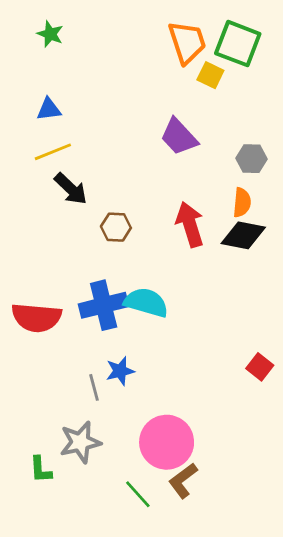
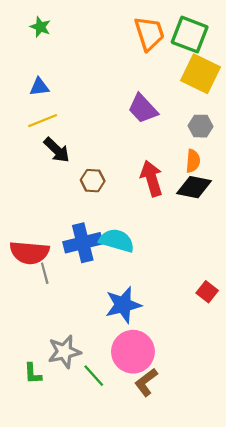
yellow square: (210, 75) -> (201, 74), moved, size x1.8
blue star: (120, 371) -> (123, 305), moved, size x1.6
gray line: (94, 387) -> (45, 273), moved
green line: (138, 494) -> (94, 376), moved

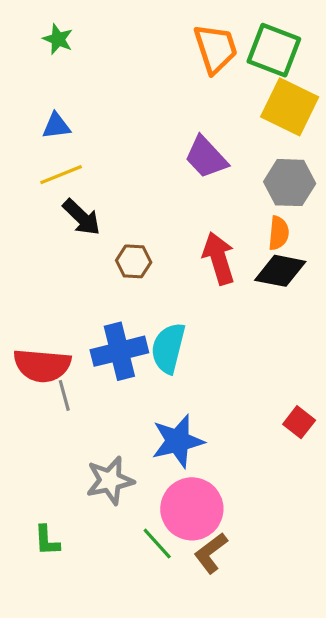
gray hexagon: (201, 126) -> (290, 183), size x1.4
cyan semicircle: (117, 241) -> (168, 348), turned -92
gray star: (64, 352) -> (110, 481), moved
green line: (94, 376) -> (157, 544), moved

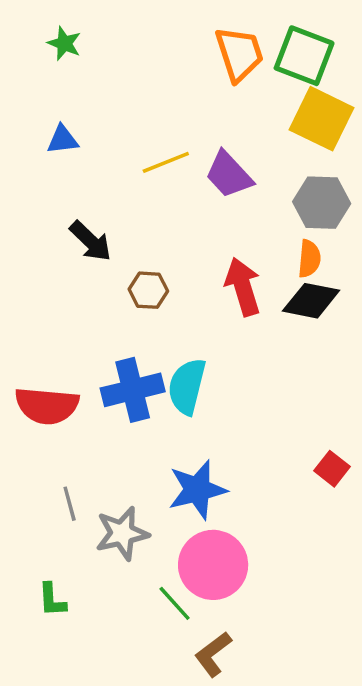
yellow line: (61, 175) -> (166, 162), moved
gray line: (64, 395) -> (70, 504), moved
brown L-shape: (211, 553) -> (213, 654), moved

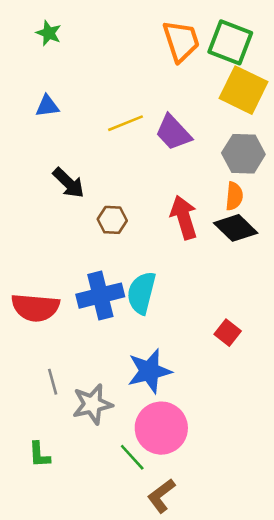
black diamond: (311, 301) -> (236, 228), turned 33
red square: (332, 469) -> (228, 333), moved

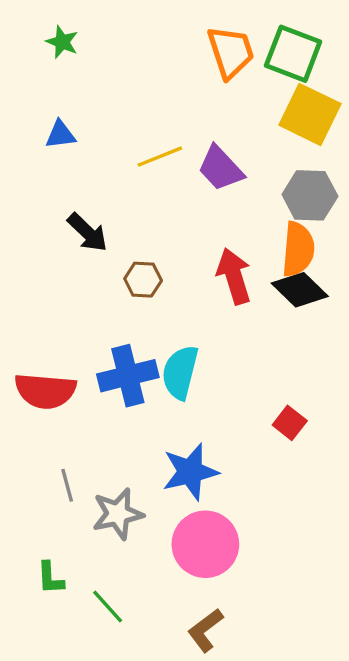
orange semicircle: (234, 196) -> (298, 249), size x1.5
green line: (132, 457) -> (108, 607), moved

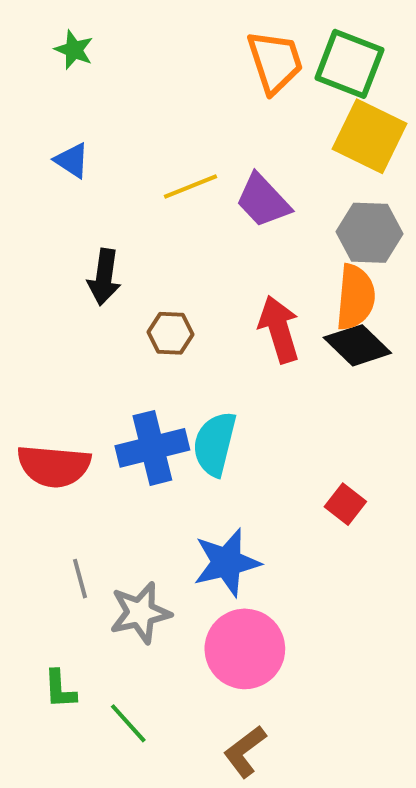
blue triangle: (60, 135) -> (72, 160), turned 40
black arrow: (87, 232) -> (104, 277), turned 54

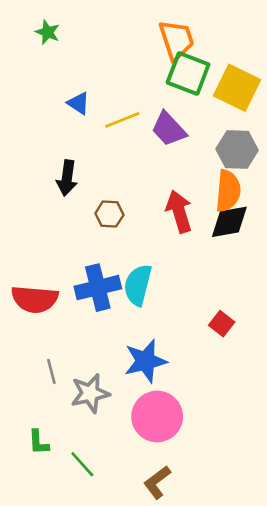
green square: (349, 64) -> (188, 74), moved
blue triangle: (72, 160) -> (78, 103), moved
black diamond: (357, 345) -> (229, 222), turned -54

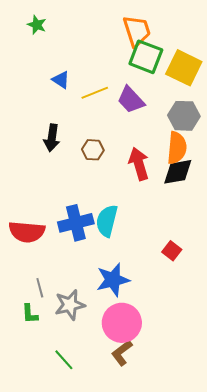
brown hexagon: (109, 214) -> (93, 150), moved
green L-shape: (39, 442) -> (30, 314), moved
brown L-shape: (157, 482) -> (122, 353), moved

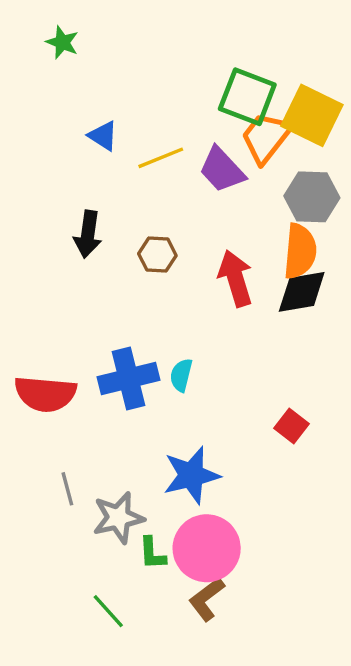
orange trapezoid: (137, 31) -> (266, 137), moved, turned -124
cyan semicircle: (107, 221) -> (181, 375), size x0.6
green L-shape: (30, 314) -> (152, 553), moved

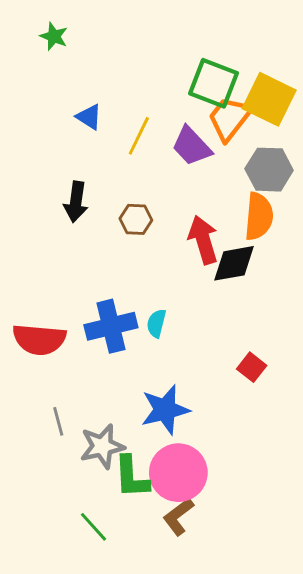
yellow line: (161, 158) -> (139, 136), turned -42
black diamond: (302, 292) -> (234, 263), moved
green L-shape: (152, 553) -> (131, 477), size x1.5

